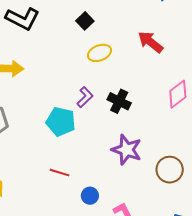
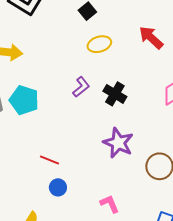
cyan pentagon: (61, 122) -> (24, 100), moved
blue circle: (90, 196) -> (58, 187), moved

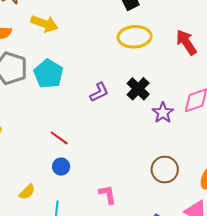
yellow ellipse: (99, 44) -> (135, 37), size x1.4
purple L-shape: (81, 87) -> (99, 92), moved
purple star: (118, 143) -> (163, 113), moved, size x0.7

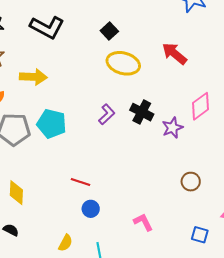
yellow ellipse: (135, 37) -> (123, 63), turned 36
purple L-shape: (99, 92) -> (107, 114), moved
purple star: (163, 113) -> (172, 128), turned 30
brown circle: (165, 170) -> (191, 182), size x0.7

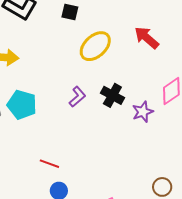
black square: (109, 31) -> (70, 12), moved, turned -36
yellow ellipse: (123, 63) -> (95, 46), turned -60
brown circle: (191, 182) -> (162, 187), moved

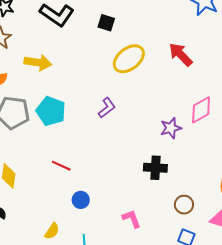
black cross: (112, 95) -> (155, 168), moved, turned -30
red line: (49, 164) -> (61, 166), moved

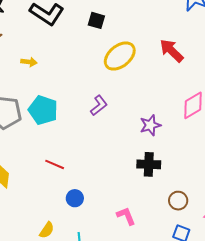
yellow arrow: (38, 63) -> (29, 62), size x0.6
purple star: (171, 128) -> (150, 125), moved

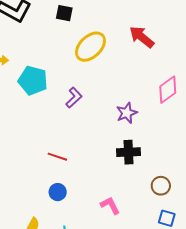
cyan pentagon: (43, 110) -> (33, 80), moved
red line: (55, 164) -> (57, 157), moved

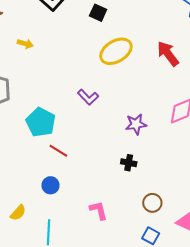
cyan pentagon: (33, 80) -> (41, 122), moved
purple L-shape: (74, 98) -> (88, 97), turned 75
black cross: (129, 152) -> (129, 163), size x0.7

